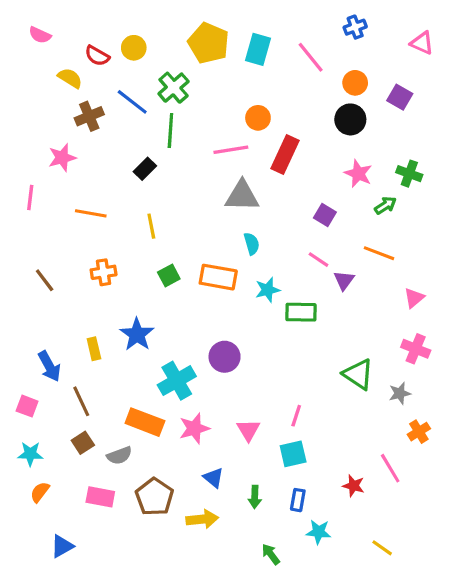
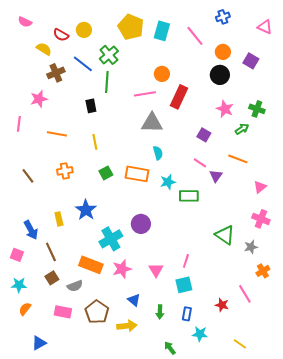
black rectangle: (145, 169) -> (91, 106), turned -56

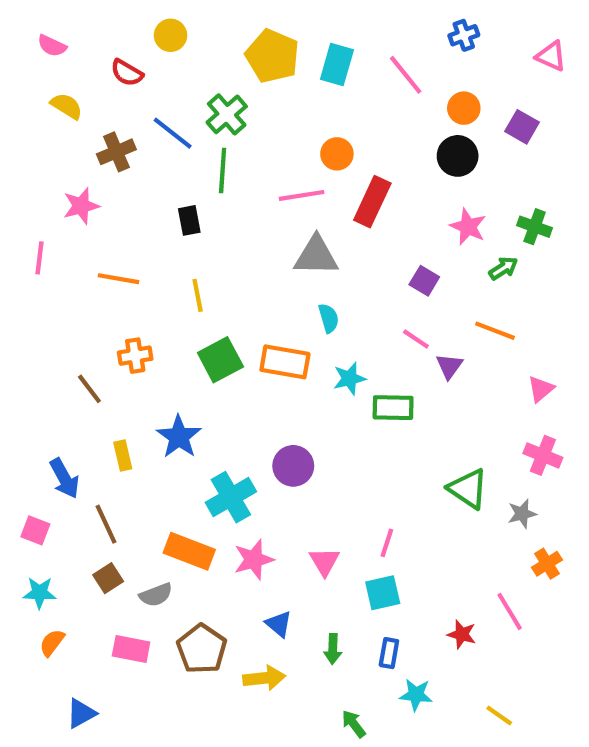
yellow circle: (84, 30) -> (171, 35), moved
yellow semicircle: (44, 49) -> (67, 106), moved
green square: (106, 173) -> (220, 360), size x1.5
brown line: (28, 176) -> (89, 389), moved

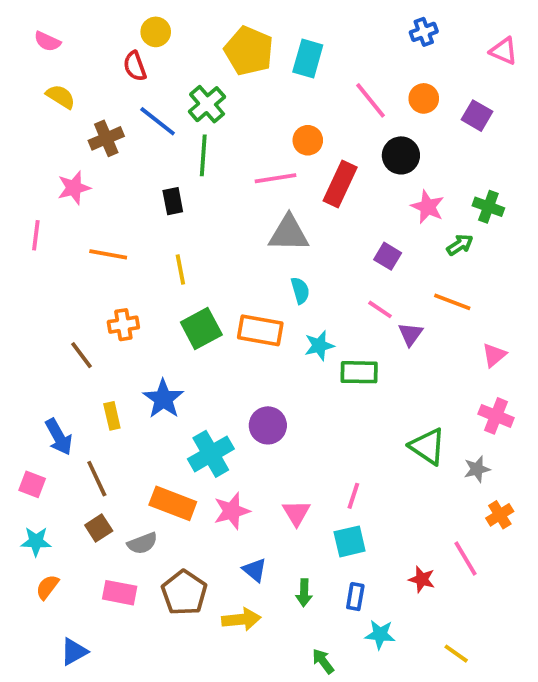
red semicircle: (127, 73) -> (135, 66), moved, turned 40
pink line: (406, 75) -> (371, 100), moved
black circle: (458, 156) -> (401, 155), moved

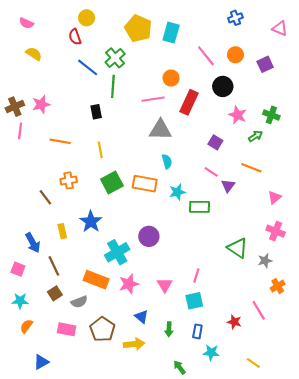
purple square: (477, 116) -> (265, 64), turned 35
brown cross: (106, 138) -> (15, 107), moved

